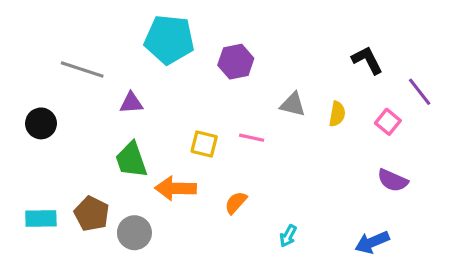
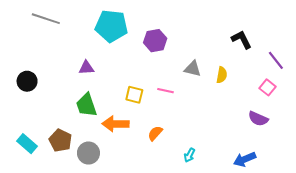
gray line: (82, 70) -> (46, 19), moved
pink square: (388, 122) -> (268, 87), moved
cyan rectangle: (41, 218) -> (27, 144), turned 42

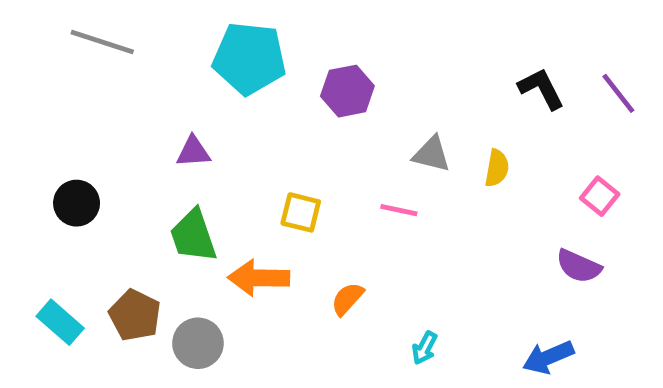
purple line: (276, 60) -> (618, 93), moved
black circle: (27, 81) -> (77, 203), moved
pink line: (166, 91) -> (399, 210), moved

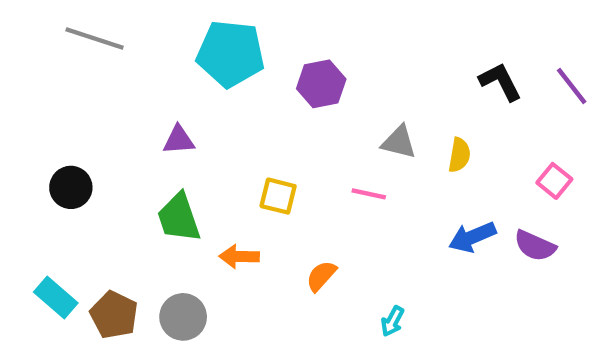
orange arrow: (259, 278) -> (239, 256), size x0.7
brown pentagon: (135, 315) -> (114, 315), moved
blue arrow: (548, 357) -> (472, 237), moved

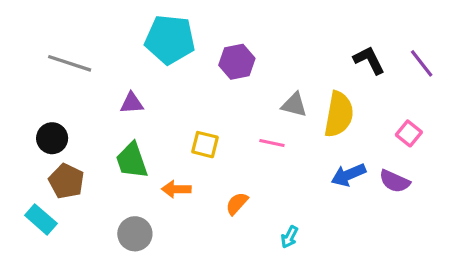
gray line: (95, 38) -> (70, 63), moved
yellow semicircle: (459, 155) -> (339, 114), size x1.8
brown pentagon: (114, 315) -> (66, 181), moved

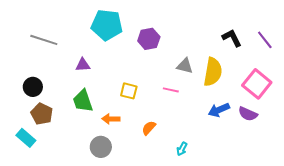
pink square: (409, 133) -> (257, 84), size x1.8
gray circle: (135, 234) -> (101, 147), moved

